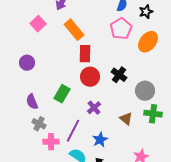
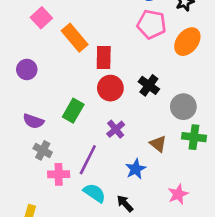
pink pentagon: (121, 29) -> (152, 24), turned -30
orange rectangle: (74, 30) -> (75, 38), moved
purple semicircle: (32, 102) -> (33, 121), turned -49
blue star: (100, 140) -> (136, 169), moved

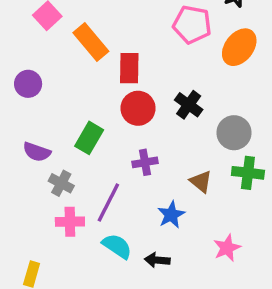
purple cross: (116, 129) -> (145, 162), turned 30
gray cross: (43, 150) -> (61, 183), moved
black arrow: (125, 204) -> (157, 260), turned -42

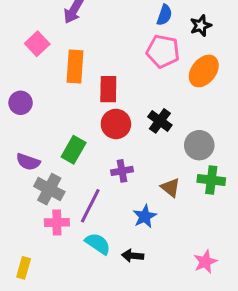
orange rectangle: (91, 42) -> (75, 66), turned 44
gray cross: (61, 183) -> (49, 189), size x1.4
pink star: (227, 248) -> (205, 262), moved

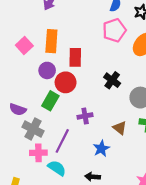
pink square: (37, 44) -> (24, 45), moved
pink pentagon: (163, 51) -> (114, 30), turned -30
purple circle: (21, 103) -> (47, 70), moved
red circle: (116, 124) -> (66, 82), moved
cyan semicircle: (98, 244) -> (57, 168), moved

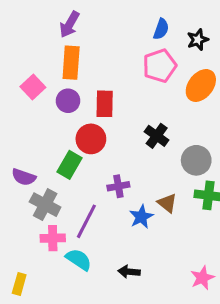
orange rectangle: (51, 41) -> (71, 63), moved
purple circle: (47, 70) -> (68, 101), moved
blue star: (101, 148) -> (141, 217), moved

